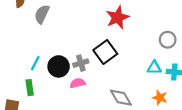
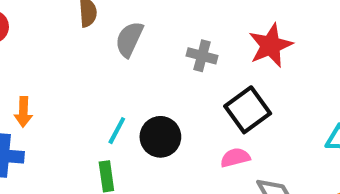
gray cross: (81, 63) -> (202, 56), moved, turned 32
pink semicircle: (77, 83) -> (235, 158), moved

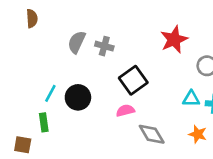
gray semicircle: (129, 39) -> (77, 42), moved
red star: (271, 45) -> (174, 39), moved

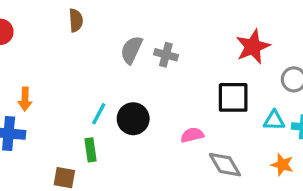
black square: (133, 80) -> (233, 97), moved, turned 36

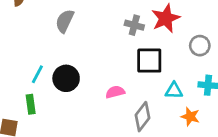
gray cross: (166, 55) -> (134, 25), moved
cyan triangle: (274, 120) -> (174, 91), moved
gray diamond: (225, 165) -> (142, 117), turned 68

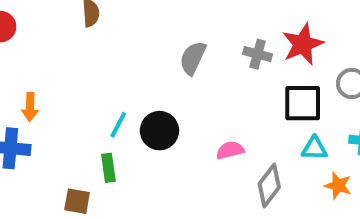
gray semicircle: (65, 21) -> (193, 58), moved
black square: (149, 61) -> (303, 103), moved

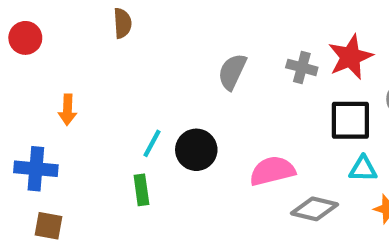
orange arrow: (30, 107) -> (68, 110), moved
pink semicircle: (230, 150) -> (272, 171), size x1.5
gray diamond: (269, 186) -> (314, 209), turned 66
brown square: (77, 201) -> (49, 226), moved

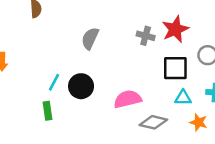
gray semicircle: (232, 72) -> (90, 38), moved

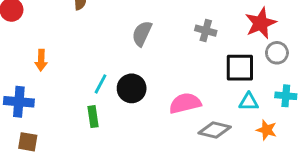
red star: (175, 29) -> (261, 23), moved

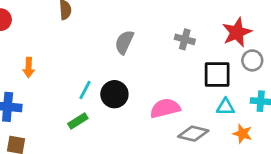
green rectangle: (93, 117) -> (78, 121), turned 66

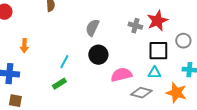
red star: (237, 32) -> (157, 21), moved
black circle: (114, 94) -> (98, 55), moved
cyan triangle: (226, 107) -> (154, 73), moved
orange star: (242, 134) -> (176, 93), size x1.5

